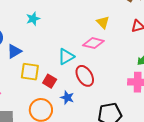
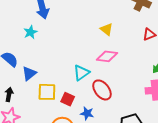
cyan star: (33, 19) -> (30, 32), moved
yellow triangle: (103, 22) -> (107, 29), moved

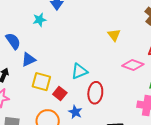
pink diamond: (107, 56) -> (133, 65), moved
red ellipse: (102, 90) -> (95, 93), turned 30

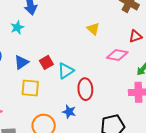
blue triangle: (29, 60) -> (21, 62), moved
red square: (60, 94) -> (46, 62), moved, turned 32

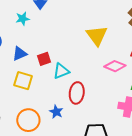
yellow triangle: (93, 29) -> (97, 36), size x1.6

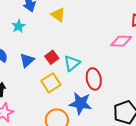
yellow triangle: (97, 36) -> (58, 15), moved, size x0.7
yellow square: (23, 81) -> (51, 83), moved, turned -30
blue star: (56, 112) -> (80, 103), size x1.6

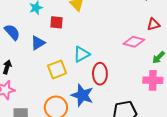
red square: (52, 57) -> (56, 22), moved, turned 32

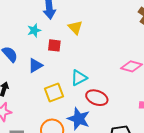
red ellipse: (100, 74) -> (97, 98), turned -70

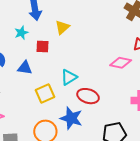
yellow triangle: (75, 27) -> (62, 27), turned 35
blue triangle: (35, 66) -> (25, 68), turned 42

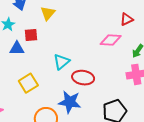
blue triangle: (25, 68) -> (17, 48), moved
yellow square: (45, 93) -> (28, 83), moved

